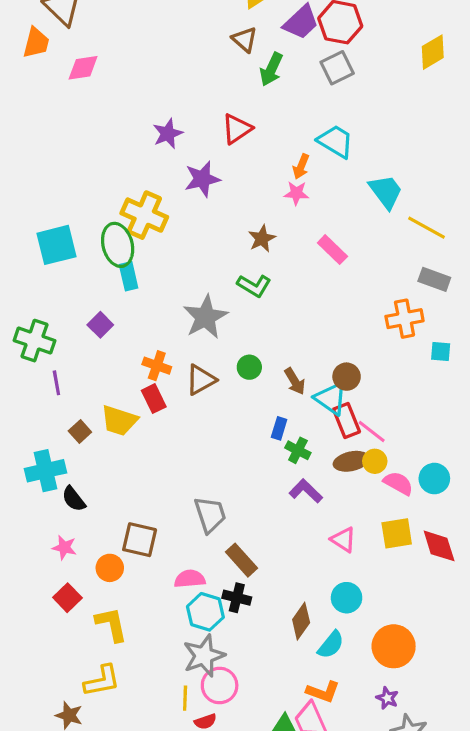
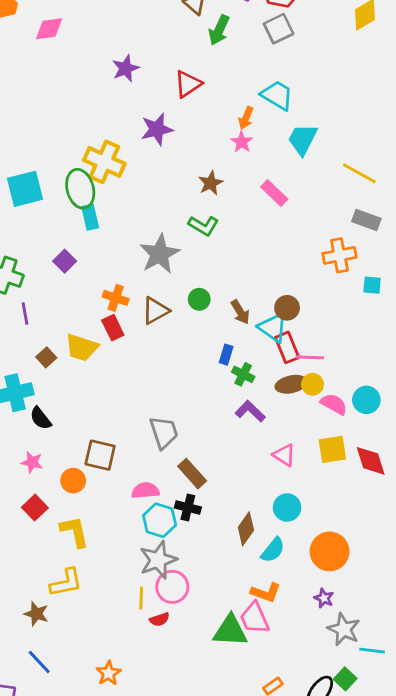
purple star: (168, 134) -> (126, 68), moved
cyan trapezoid: (386, 192) -> (303, 139), moved, turned -116
pink star: (296, 193) -> (242, 142), turned 30
pink line: (372, 431) -> (310, 357), turned -36

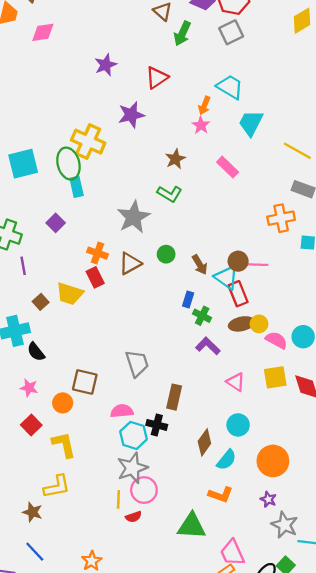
pink line: (310, 357) -> (257, 265), moved
brown rectangle: (192, 474) -> (174, 397), moved, turned 55
pink trapezoid: (254, 618) -> (232, 553), moved

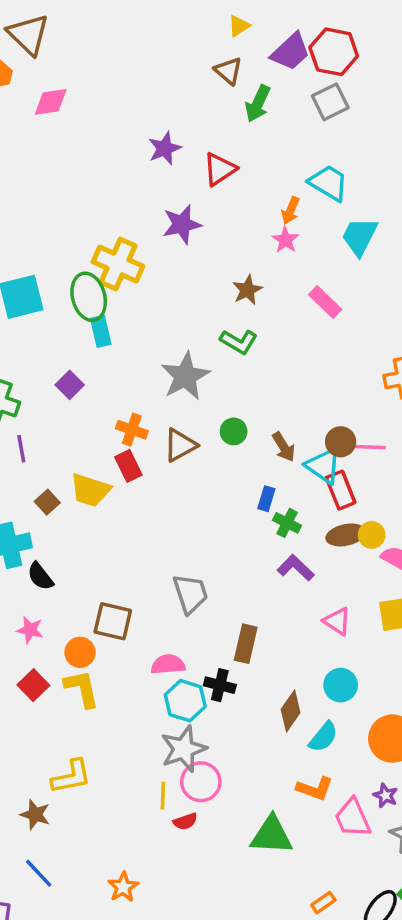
purple star: (106, 65) -> (165, 148), moved
yellow L-shape: (64, 445) -> (82, 689), moved
pink trapezoid: (232, 553) -> (353, 818), moved

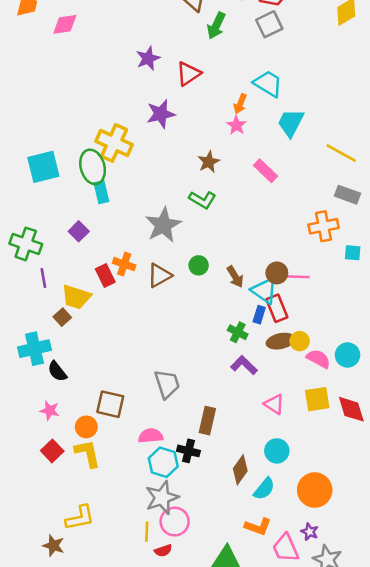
red rectangle: (128, 466) -> (105, 275), moved
yellow trapezoid: (90, 490) -> (76, 297), moved
blue rectangle: (266, 499) -> (259, 315), moved

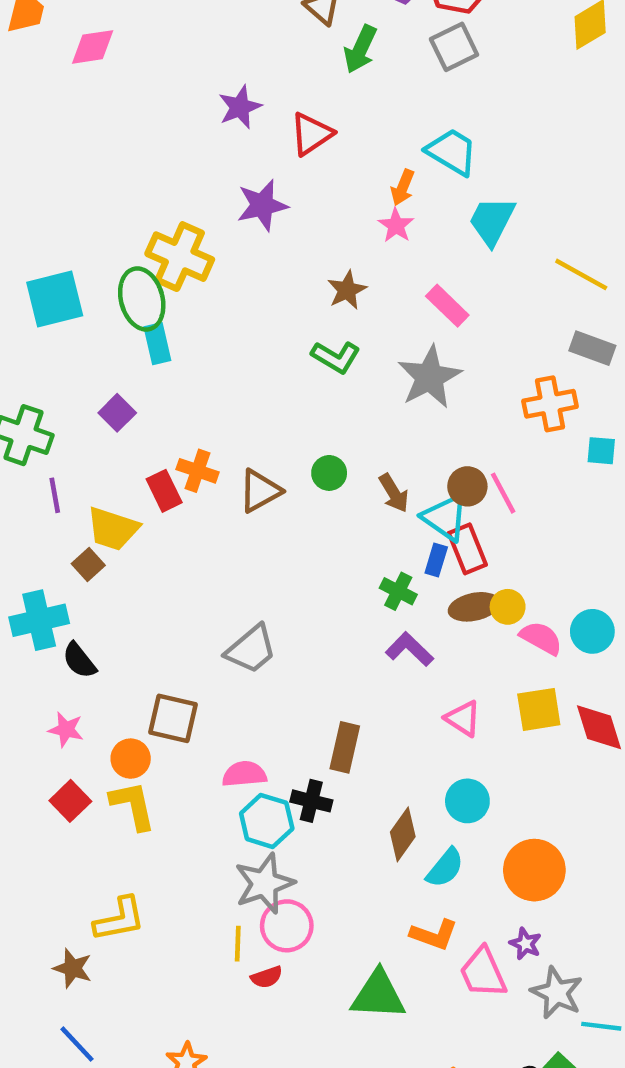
gray star: (163, 225) -> (430, 377), moved
pink line: (297, 277) -> (503, 493), turned 60
gray trapezoid: (167, 384) -> (251, 649), moved, turned 68

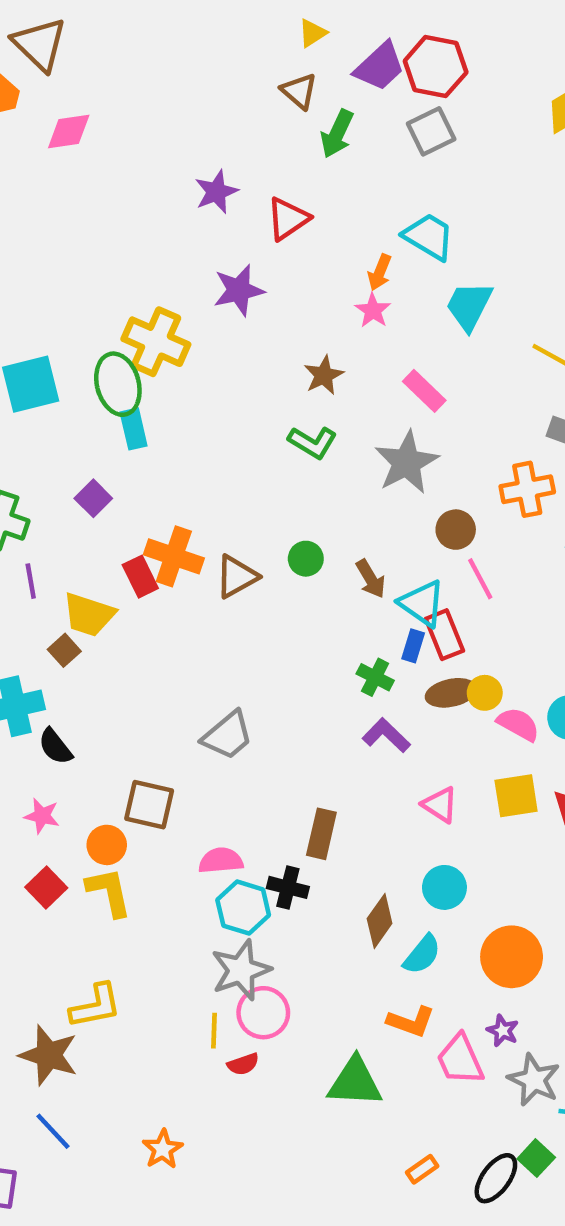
orange cross: (198, 471) -> (174, 556), size x1.4
brown circle: (467, 486) -> (456, 530), moved
brown star: (73, 968) -> (49, 1055), size x1.5

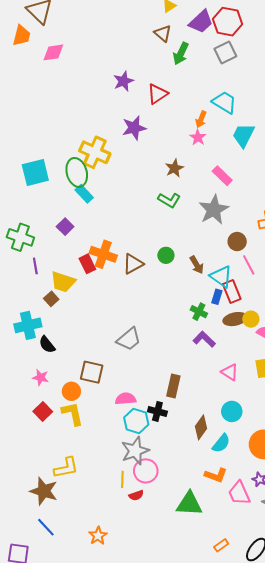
cyan rectangle: (134, 429) -> (84, 194), turned -30

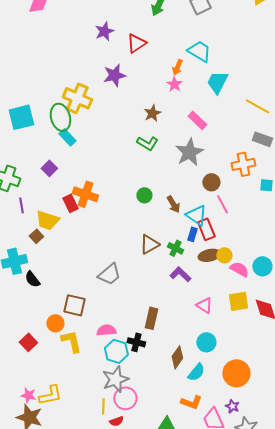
brown triangle: (133, 264) -> (149, 244), moved
pink star: (41, 377) -> (28, 395), moved
yellow L-shape: (72, 414) -> (71, 341), moved

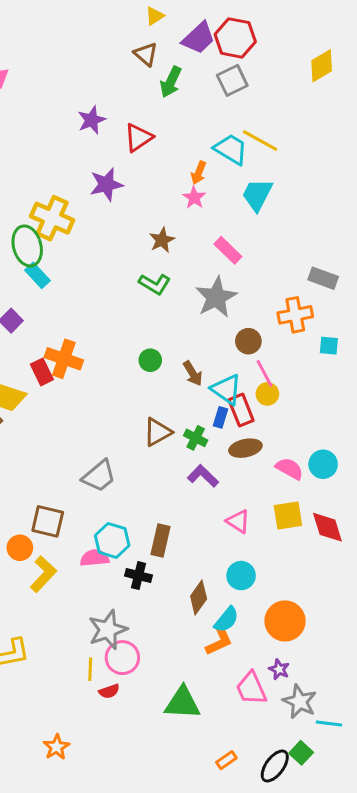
yellow line: (257, 106) -> (260, 140), moved
yellow circle: (224, 255) -> (267, 394), moved
yellow L-shape: (71, 341) -> (43, 574), turned 55
cyan hexagon: (116, 351) -> (112, 540), moved
orange L-shape: (191, 402) -> (219, 641), moved, turned -45

